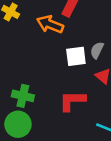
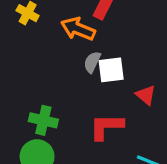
gray semicircle: (97, 50) -> (92, 62), moved

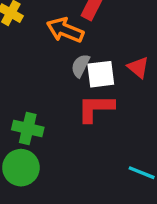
red triangle: (146, 95) -> (138, 67), moved
red L-shape: (106, 127) -> (96, 108), moved

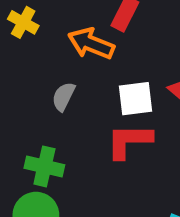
gray semicircle: (80, 66) -> (63, 97), moved

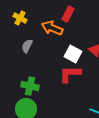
gray semicircle: (63, 97) -> (27, 46), moved
white square: (136, 99) -> (73, 54), turned 36

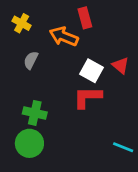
red rectangle: (68, 14) -> (85, 18), turned -42

